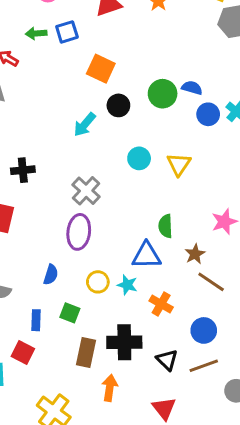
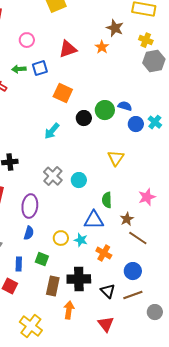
black circle: (118, 105) -> (84, 118), moved
cyan circle: (139, 158) -> (79, 180), moved
purple ellipse: (79, 232) -> (30, 206), moved

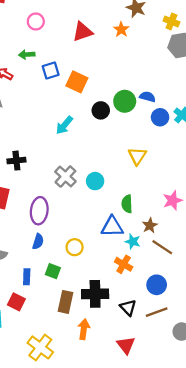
blue square: (40, 68) -> (51, 71), moved
cyan star: (81, 240) -> (133, 241), moved

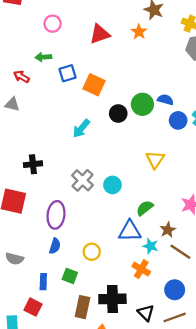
green semicircle: (127, 204) -> (145, 208), turned 54

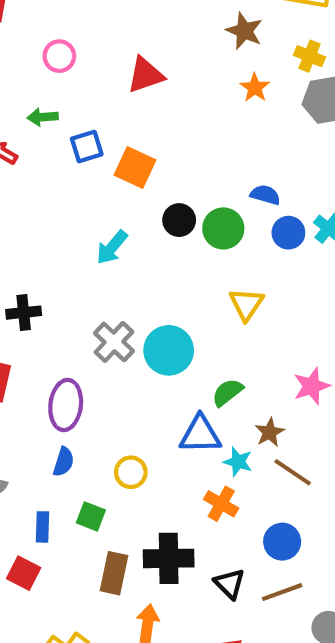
orange star: (139, 32) -> (255, 88), moved
green circle: (142, 104) -> (223, 228), moved
cyan circle: (112, 185) -> (169, 350), size x1.5

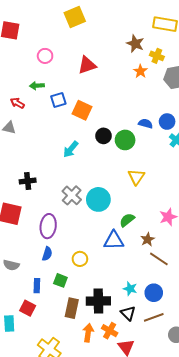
yellow cross: (309, 56) -> (157, 56), moved
blue circle: (288, 233) -> (167, 122), moved
cyan star: (238, 462) -> (130, 289), moved
orange cross: (221, 504) -> (110, 331), moved

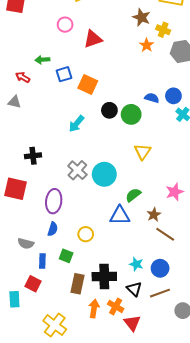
pink circle: (45, 56) -> (65, 25), moved
gray semicircle: (11, 265) -> (26, 243), moved

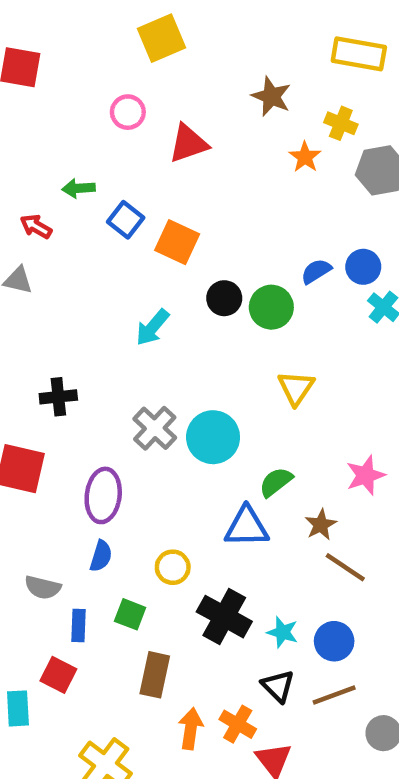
brown star: (141, 17) -> (271, 96), moved
blue square: (64, 74) -> (126, 220), turned -35
blue semicircle: (152, 98) -> (316, 271), turned -48
black cross: (104, 277) -> (224, 617), moved, turned 30

